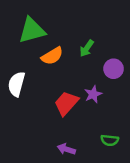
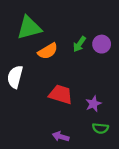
purple circle: (114, 69) -> (102, 44), moved
purple star: (93, 94) -> (93, 104), moved
red trapezoid: (66, 103) -> (61, 94), turned 65

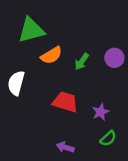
green arrow: (79, 44) -> (82, 62), moved
purple circle: (102, 44) -> (114, 58), moved
green semicircle: (100, 128) -> (108, 138), turned -49

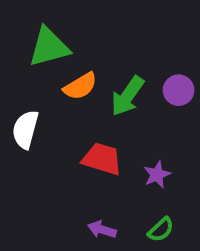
green arrow: (82, 62) -> (127, 96), size x1.5
green semicircle: (108, 138) -> (161, 230), moved

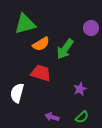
purple circle: (179, 90) -> (91, 28), moved
white semicircle: (25, 129) -> (17, 93), moved
red trapezoid: (102, 159) -> (41, 73), moved

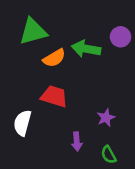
green arrow: (65, 49) -> (86, 49), moved, turned 65
purple arrow: (52, 117) -> (77, 141), moved, turned -112
green semicircle: (82, 117) -> (109, 155), turned 104

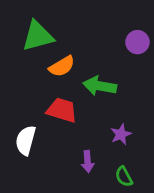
green arrow: (86, 49) -> (100, 86), moved

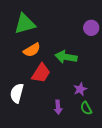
orange semicircle: (62, 66) -> (32, 50), moved
red trapezoid: (62, 110) -> (41, 73), turned 105
green semicircle: (124, 177) -> (86, 108), moved

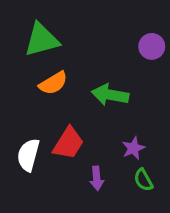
red trapezoid: (41, 73) -> (68, 143), moved

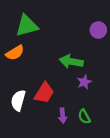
orange semicircle: (53, 83) -> (15, 53), moved
purple star: (133, 148) -> (84, 82), moved
green semicircle: (143, 180) -> (84, 117), moved

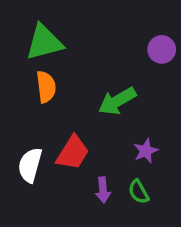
orange semicircle: (15, 53) -> (46, 87), moved, turned -66
green arrow: (71, 61) -> (117, 101), turned -40
purple star: (84, 82) -> (146, 151), moved

